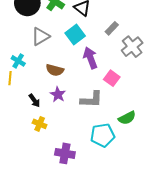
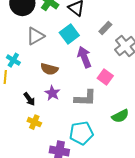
cyan pentagon: (103, 135) -> (81, 133), moved

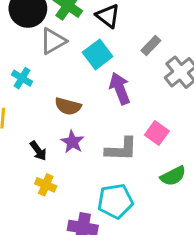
gray triangle: (35, 36) -> (53, 41), moved
cyan cross: (13, 60) -> (22, 78), moved
pink square: (105, 77) -> (157, 133), moved

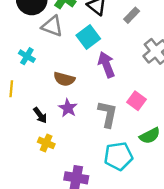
gray triangle: (53, 41) -> (52, 26), turned 50
gray rectangle: (151, 46) -> (132, 15), moved
gray L-shape: (121, 149) -> (108, 114), turned -80
cyan pentagon: (115, 201) -> (118, 156), moved

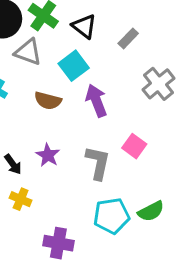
brown semicircle: (64, 79) -> (48, 101), moved
green semicircle: (150, 136) -> (151, 211), moved

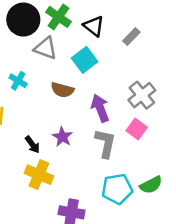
gray cross: (159, 84) -> (142, 95), moved
purple arrow: (96, 101) -> (100, 108), moved
yellow cross: (21, 199) -> (39, 175), size x1.5

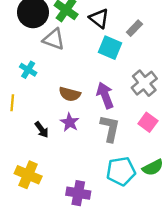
cyan square: (85, 60) -> (110, 48), moved, turned -30
brown semicircle: (62, 90) -> (70, 94), moved
pink square: (137, 129) -> (148, 122), moved
yellow cross: (39, 175) -> (28, 175), moved

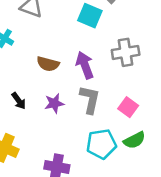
gray cross: (144, 83) -> (126, 52), turned 30
purple star: (70, 122) -> (54, 103), moved, turned 30
pink square: (148, 122) -> (128, 107), moved

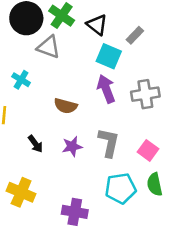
purple arrow: (85, 65) -> (106, 89), moved
green semicircle: (134, 140) -> (155, 184), turned 105

